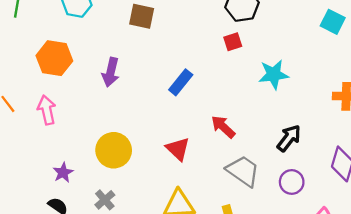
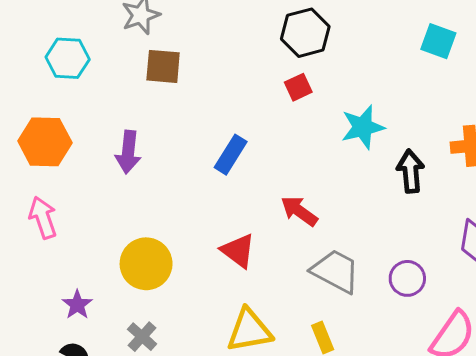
black arrow: (289, 138) -> (411, 171), moved, turned -36

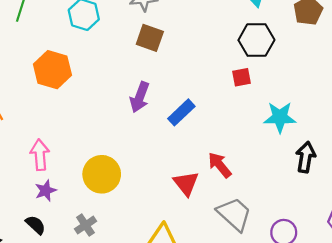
purple arrow: (128, 152) -> (140, 97), moved
pink arrow: (43, 218) -> (40, 155), moved
red triangle: (238, 251) -> (186, 183), moved

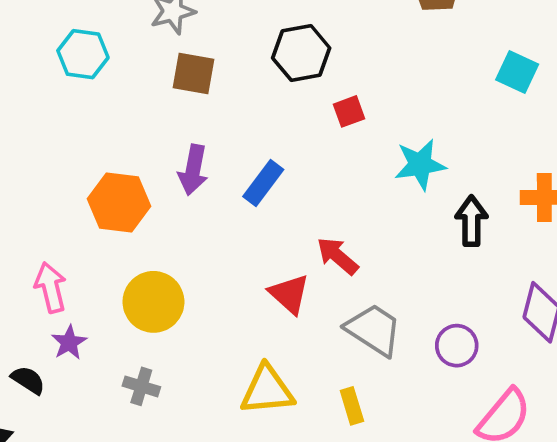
black hexagon: (256, 40) -> (301, 53), moved
orange hexagon: (52, 70) -> (119, 202), moved
black semicircle: (36, 225) -> (28, 380), moved
gray cross: (86, 225) -> (141, 386), turned -30

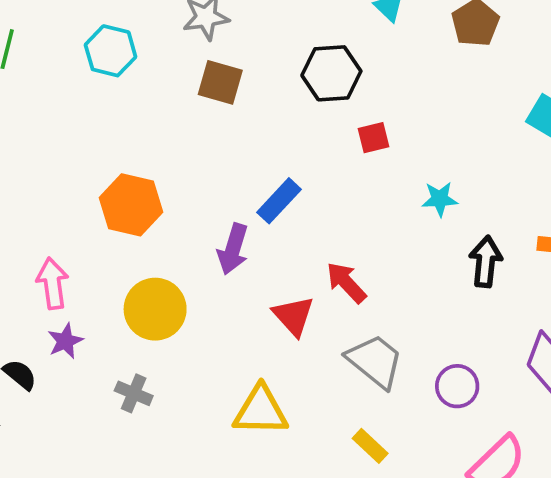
cyan star: (420, 165) -> (440, 199), size x0.7
purple arrow: (193, 170) -> (233, 249), moved
yellow rectangle: (352, 406) -> (370, 446), moved, turned -36

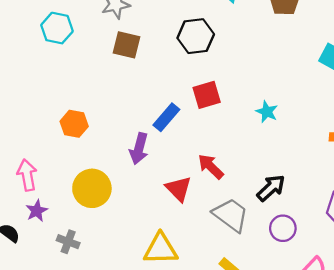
red square: (374, 138) -> (207, 95), moved, size x1.4
cyan star: (440, 199) -> (267, 112), turned 30
orange hexagon: (131, 205) -> (74, 124), size x0.7
black arrow: (486, 262) -> (271, 188), moved, turned 44
gray cross: (134, 393) -> (68, 242), moved

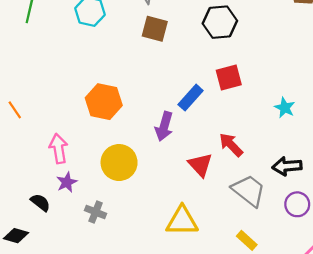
cyan star: (267, 112) -> (285, 108), moved
orange hexagon: (74, 124) -> (104, 102), size x1.4
black arrow: (271, 188) -> (287, 166), turned -144

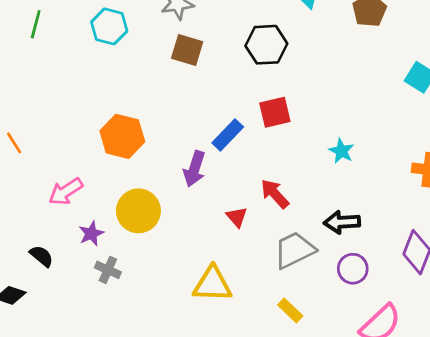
pink arrow: (59, 149) -> (66, 191), turned -116
red triangle: (200, 165) -> (237, 217), size x0.7
purple star: (67, 182) -> (91, 234), moved
gray trapezoid: (249, 191) -> (294, 250), turned -66

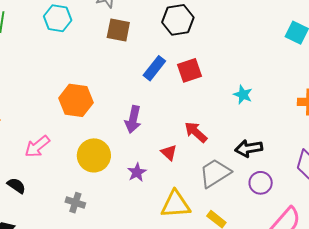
blue rectangle: (228, 135) -> (154, 68), moved
purple star: (91, 234) -> (137, 172), moved
black semicircle: (41, 256) -> (16, 186), moved
yellow triangle: (212, 284) -> (176, 204), moved

